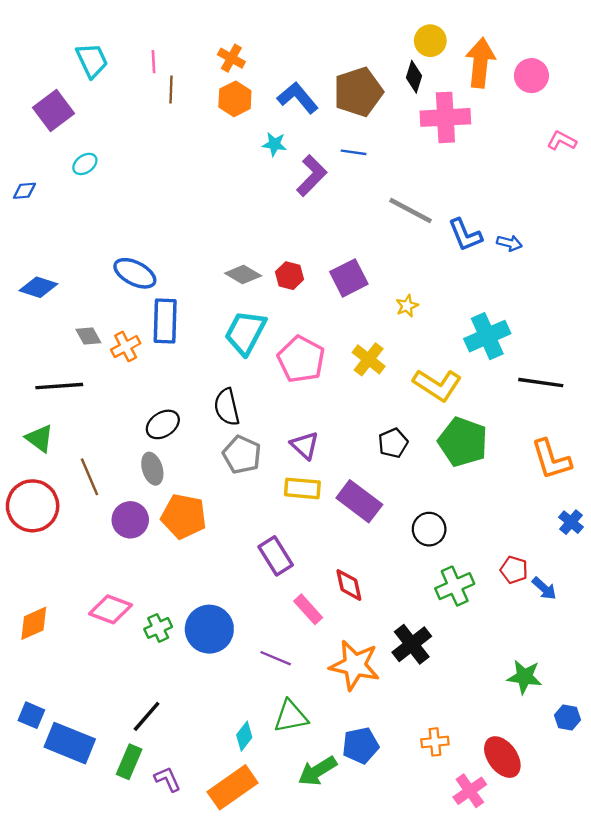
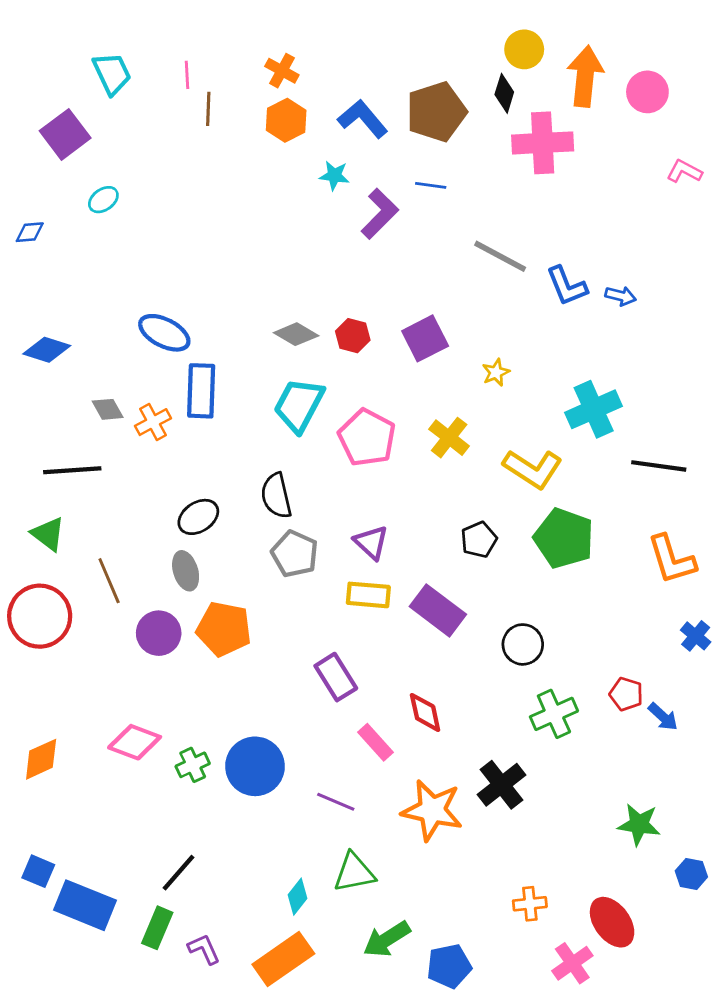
blue pentagon: (360, 745) -> (449, 966), moved

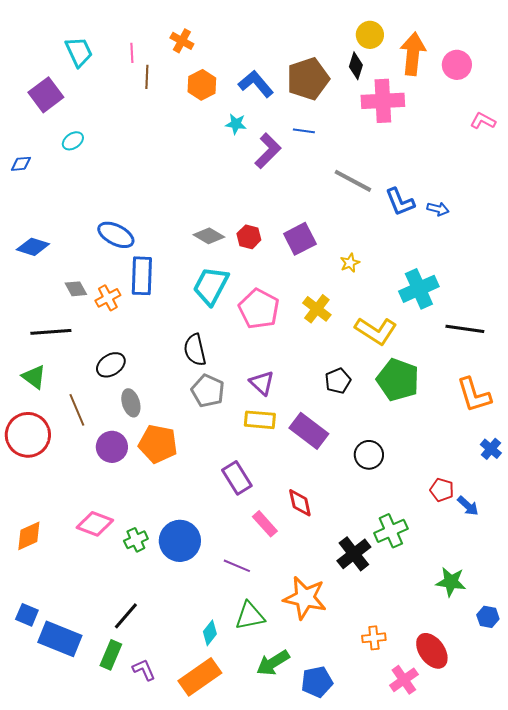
orange cross: (282, 71) -> (182, 41), moved
black ellipse: (198, 517) -> (111, 365), moved
green cross: (554, 714) -> (391, 531), moved
orange star: (432, 810) -> (305, 598), moved

